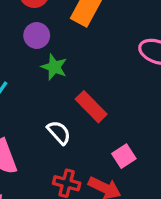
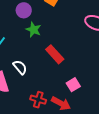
white semicircle: (59, 133) -> (20, 67), moved

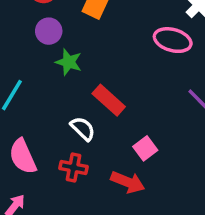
white semicircle: (20, 67) -> (83, 129), moved
red cross: (38, 100) -> (74, 168), moved

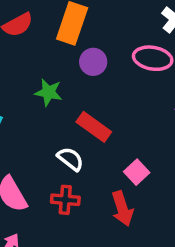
purple circle: (49, 31) -> (93, 62), moved
red arrow: (128, 182) -> (122, 209), turned 56

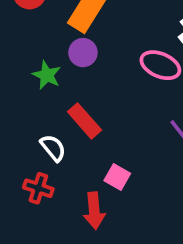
purple circle: (93, 62) -> (83, 53), moved
pink square: (137, 172) -> (117, 177), turned -30

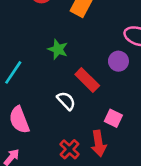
purple circle: (83, 53) -> (118, 61), moved
red cross: (38, 188) -> (70, 149), moved, turned 30

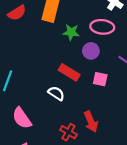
green star: (58, 49) -> (71, 32), moved
pink square: (113, 118) -> (100, 79), moved

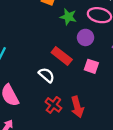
red cross: (68, 132) -> (53, 105), moved

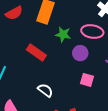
red rectangle: (62, 56) -> (36, 52), moved

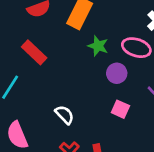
red rectangle: (36, 52) -> (34, 52), moved

